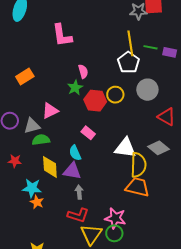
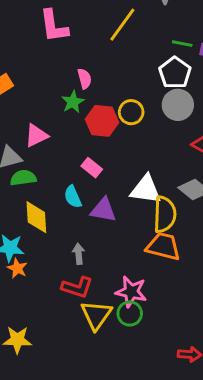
yellow line: (130, 43) -> (122, 25), moved, turned 45
white pentagon: (128, 62) -> (175, 73), moved
purple triangle: (72, 171) -> (103, 210), moved

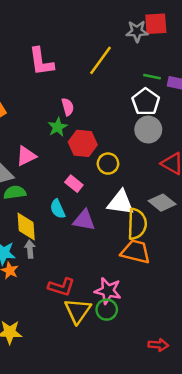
yellow circle: (131, 112) -> (108, 164), moved
gray arrow: (79, 254) -> (30, 249), moved

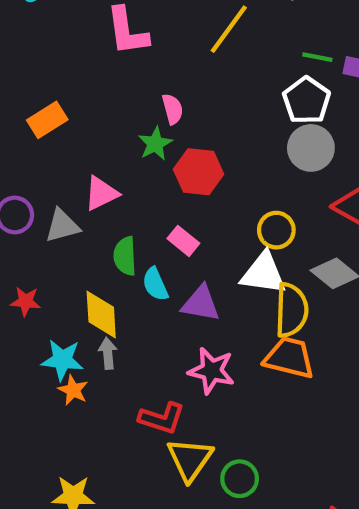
yellow circle: (108, 164) -> (276, 230), moved
green semicircle: (15, 192) -> (125, 256), moved, turned -85
pink star: (108, 291) -> (211, 371), moved
green circle: (107, 310) -> (240, 479), moved

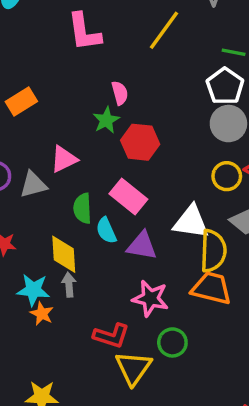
yellow circle: (276, 230) -> (227, 176), moved
pink rectangle: (183, 241) -> (128, 197), size x1.5
green circle: (240, 479) -> (172, 342), moved

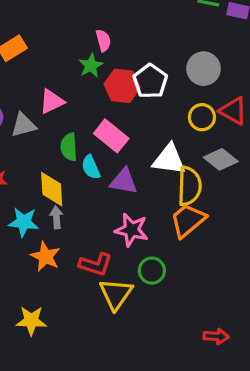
white pentagon: (225, 86) -> (150, 81), moved
orange trapezoid: (211, 288) -> (188, 220), turned -54
orange star: (42, 314) -> (45, 256), moved, size x1.4

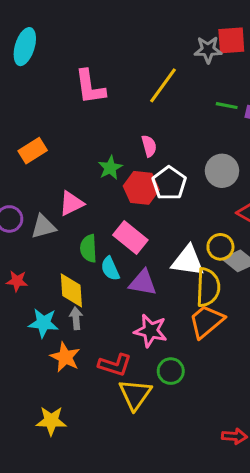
pink semicircle: (103, 40) -> (149, 146), moved
yellow circle: (202, 117) -> (220, 247), moved

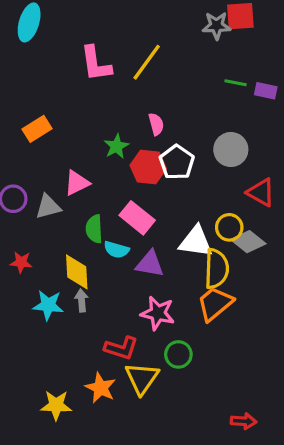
yellow line: (163, 85) -> (147, 62), moved
cyan semicircle: (110, 269) -> (116, 250), turned -50
orange star: (65, 357) -> (101, 388), moved

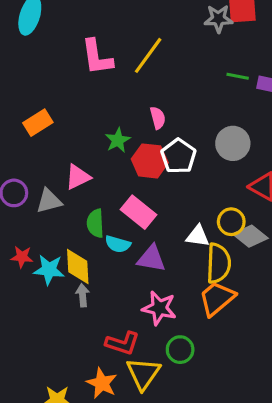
white triangle: (196, 242) -> (198, 236), size x0.7
cyan star: (48, 305) -> (49, 270), moved

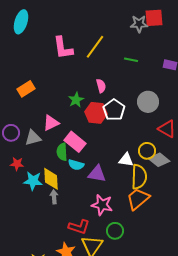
green line: (238, 76) -> (131, 60), moved
pink rectangle: (139, 212) -> (75, 142), moved
red star: (22, 257) -> (17, 164), moved

